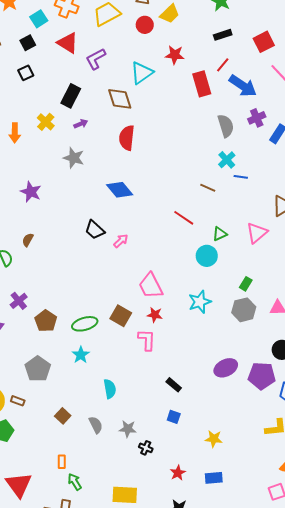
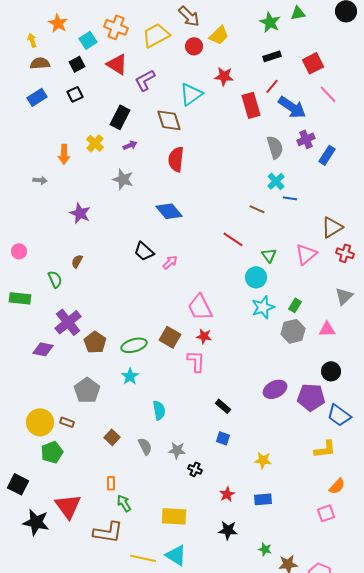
green triangle: (220, 234) -> (269, 255), turned -42
purple cross: (19, 301) -> (68, 322), size x1.5
cyan star: (200, 302) -> (263, 307), moved

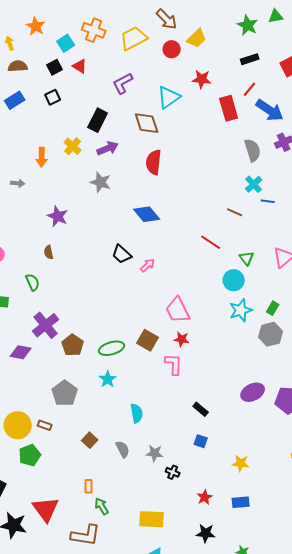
red triangle: (117, 64) -> (80, 66), moved, size x0.7
purple arrow: (130, 145) -> (108, 148), size x1.5
brown semicircle: (77, 261) -> (49, 252), moved, turned -40

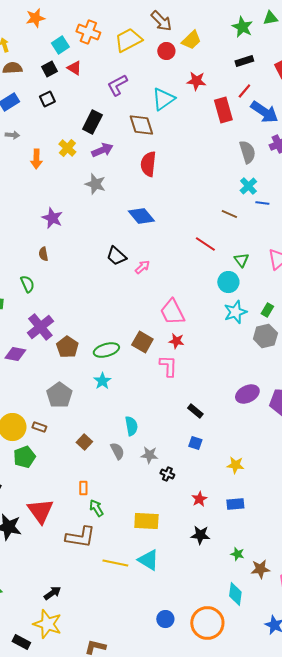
orange star: (36, 26) -> (35, 18), moved, turned 30
gray arrow: (18, 183) -> (12, 135), moved
cyan semicircle: (137, 413) -> (131, 426), moved

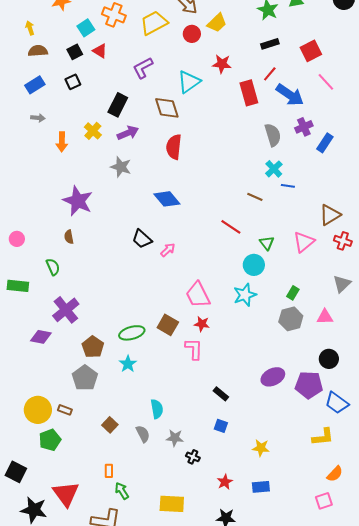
purple star: (52, 218) -> (78, 201), size x1.4
cyan star: (235, 312) -> (245, 295), moved
brown pentagon: (67, 347) -> (93, 347), moved

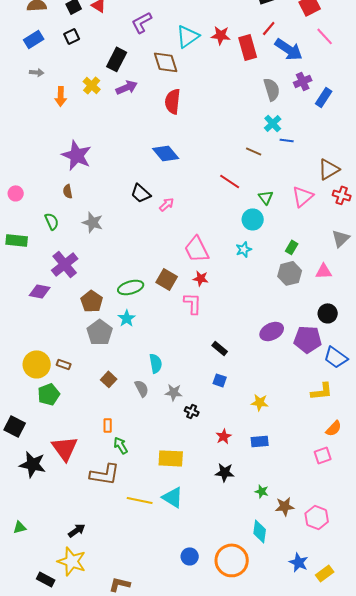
red star: (222, 64) -> (221, 35), moved
gray star: (121, 167) -> (93, 222), moved
cyan star: (245, 295) -> (244, 249), size x0.7
gray pentagon: (85, 378) -> (100, 332), moved

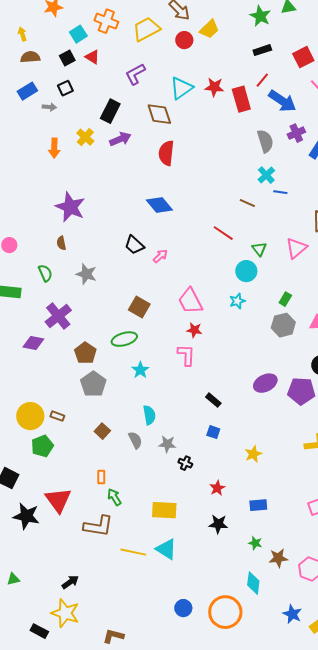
gray arrow: (37, 72) -> (49, 107), moved
brown square: (167, 279) -> (139, 307), moved
cyan star: (127, 318) -> (140, 370), moved
yellow star: (260, 402) -> (253, 454), turned -30
blue rectangle: (260, 441) -> (258, 505), moved

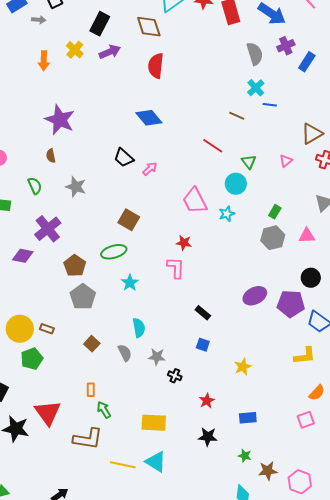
pink triangle: (296, 248) -> (286, 161), size x0.6
pink trapezoid: (190, 301) -> (195, 201), moved

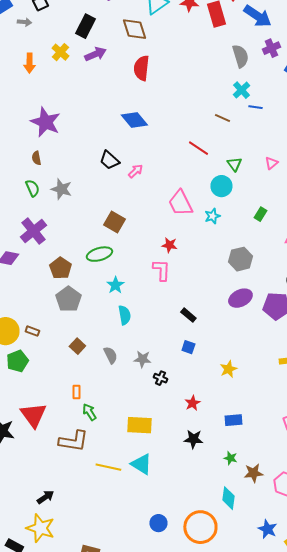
green semicircle: (35, 186) -> (32, 188), moved
gray hexagon: (273, 238) -> (240, 259), moved
cyan semicircle: (139, 328) -> (124, 315), moved

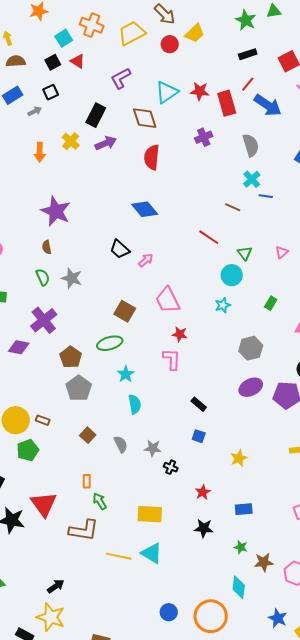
gray arrow: (24, 22) -> (35, 111), turned -32
purple cross: (271, 48) -> (204, 137), moved
pink trapezoid: (180, 203) -> (168, 300), moved

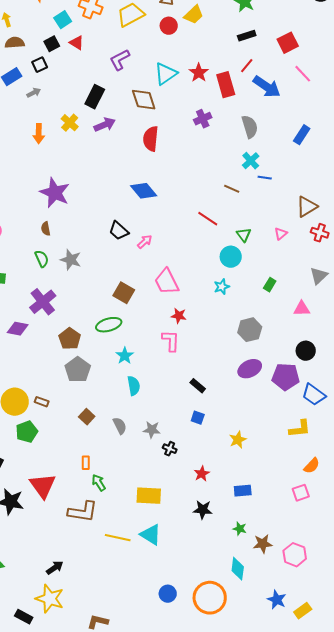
red star: (200, 91) -> (199, 73), turned 30
black square: (51, 92) -> (40, 65), moved

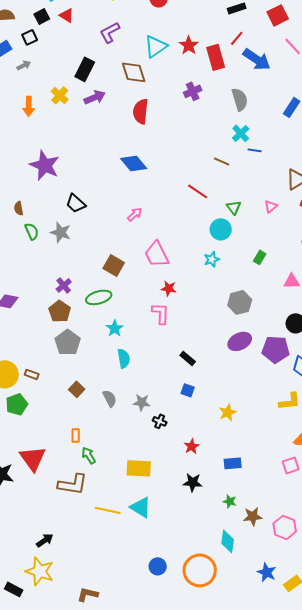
brown semicircle: (46, 229) -> (19, 208), moved
black trapezoid: (119, 231) -> (76, 203), moved
purple cross: (43, 302) -> (64, 285), moved, size x0.6

